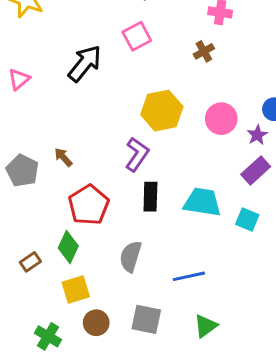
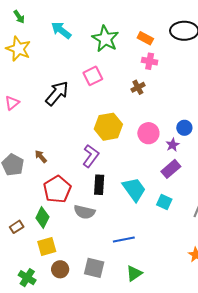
cyan trapezoid: (202, 202) -> (134, 189), turned 44
gray semicircle: (131, 256) -> (84, 212), moved, turned -95

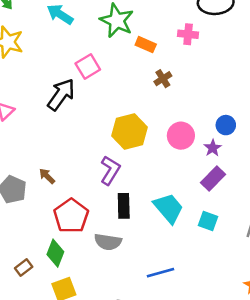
orange rectangle: (145, 38) -> (146, 45), moved
pink cross: (150, 61) -> (188, 34), moved
pink square: (93, 76) -> (88, 67), moved

